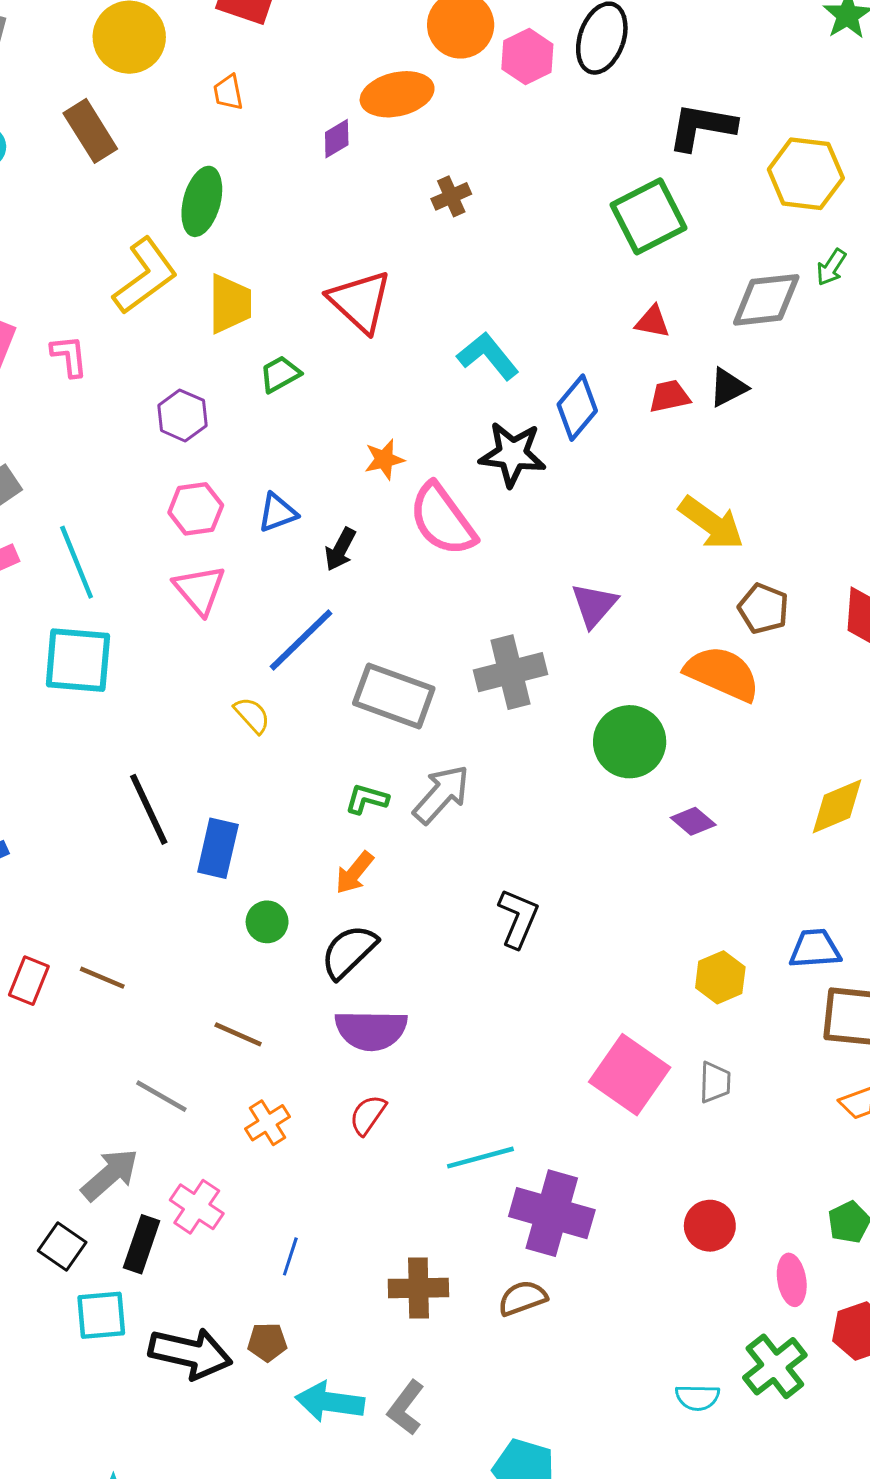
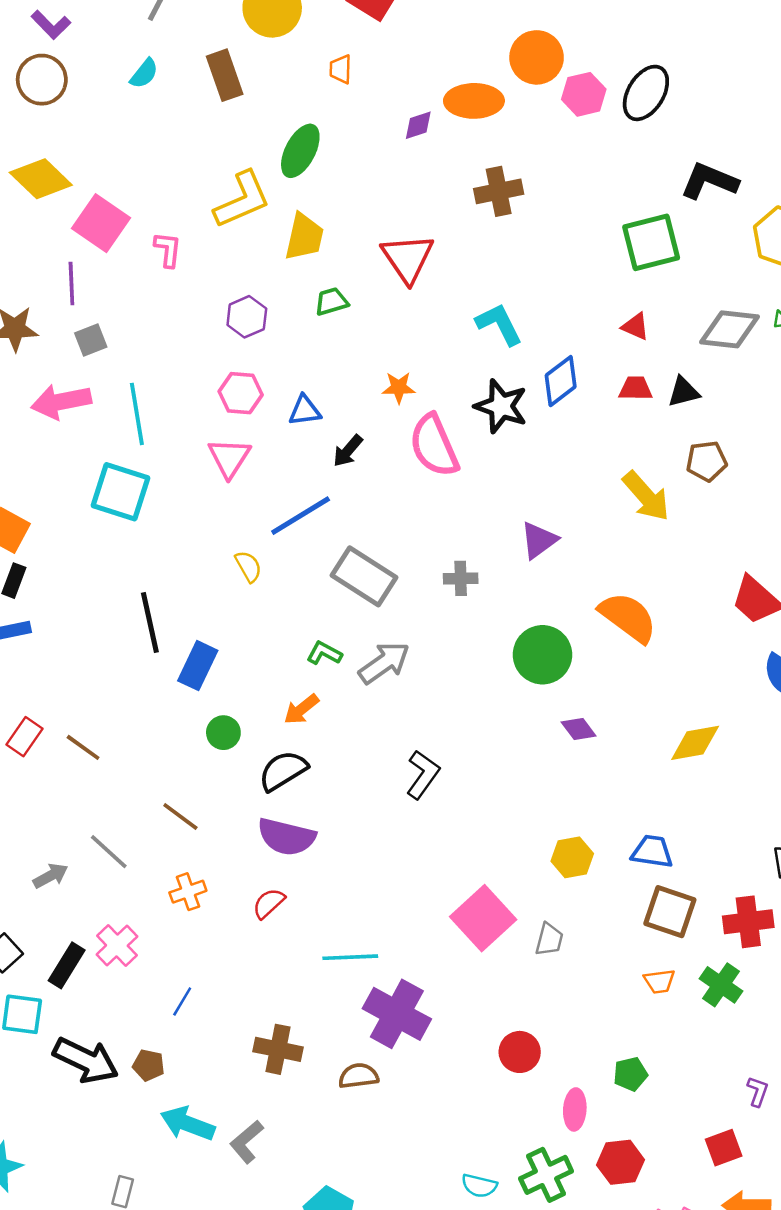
brown cross: (451, 196) -> (499, 191), size x1.5
brown pentagon: (763, 609) -> (707, 461), moved, turned 30
gray cross: (511, 672) -> (461, 578), size x0.6
gray arrow: (110, 1175) -> (51, 876), moved, size x0.7

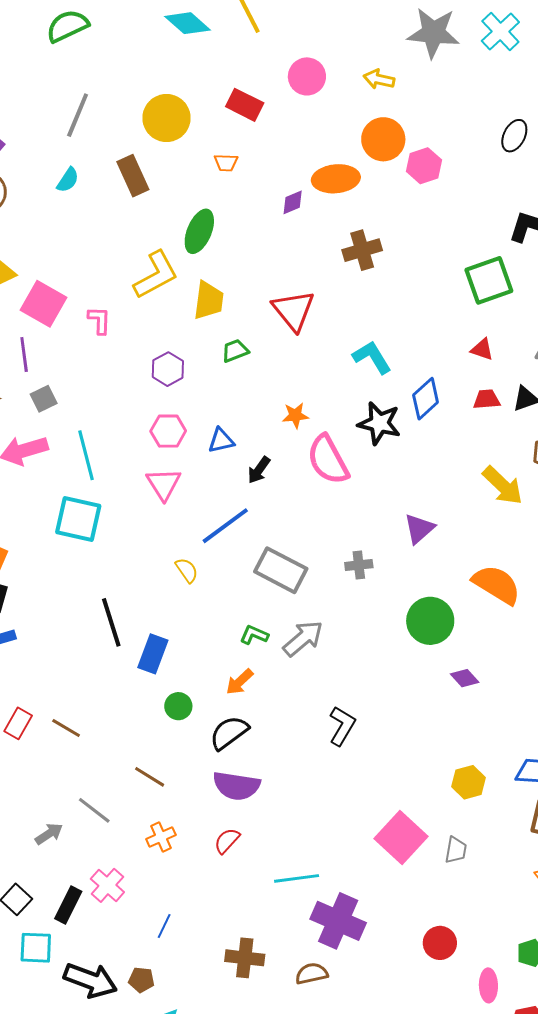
orange trapezoid: (341, 69) -> (226, 163), turned -85
black ellipse: (646, 93) -> (514, 136), moved, size x0.7

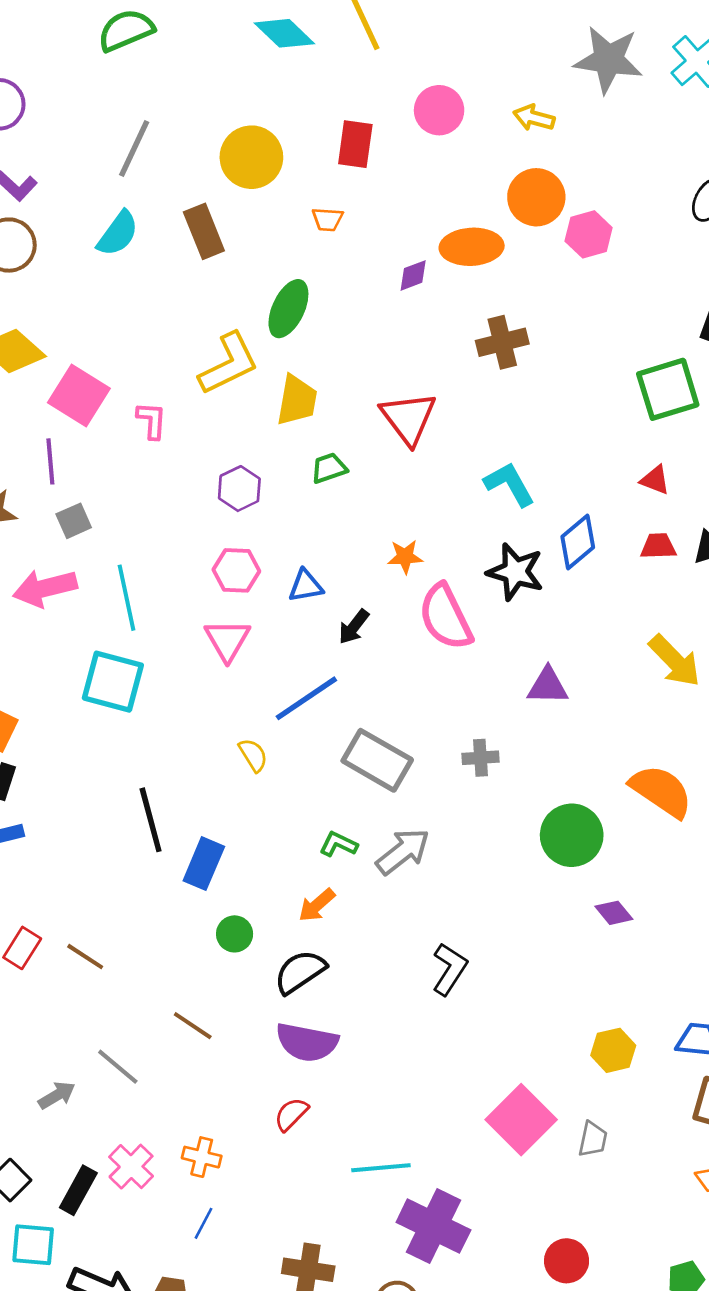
red rectangle: (245, 105) -> (355, 144), turned 69
cyan semicircle: (68, 180) -> (118, 234), size x1.4
purple triangle: (419, 529) -> (548, 686), moved, turned 40
orange cross: (161, 837) -> (202, 1157), moved, turned 36

